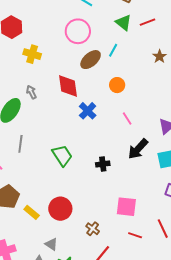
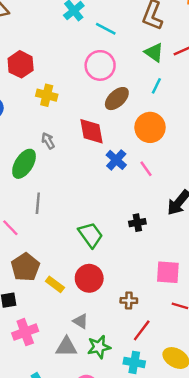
cyan line: (113, 50) -> (156, 86), moved
orange circle: (117, 85) -> (150, 127), size x1.6
pink line: (127, 119) -> (146, 169), moved
green trapezoid: (62, 155) -> (91, 235), moved
brown cross: (93, 229) -> (129, 301), turned -32

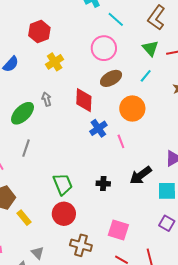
yellow cross: (47, 95) -> (55, 62), turned 30
red circle: (89, 278) -> (64, 214), moved
brown cross: (129, 301) -> (81, 245), size x1.5

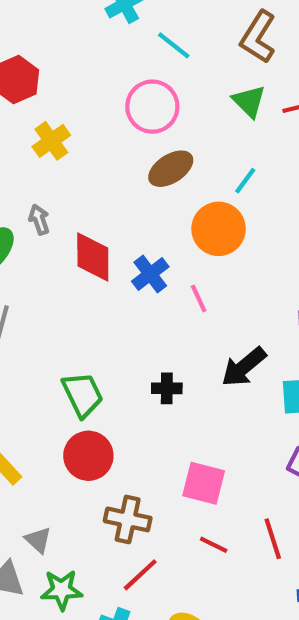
cyan line: (146, 76) -> (245, 181), moved
red diamond: (84, 100) -> (93, 257), moved

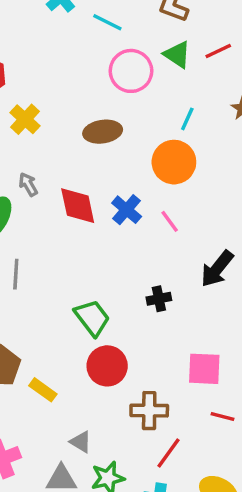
pink circle: (152, 107) -> (131, 71), moved
brown ellipse: (171, 169) -> (103, 132), moved, turned 36

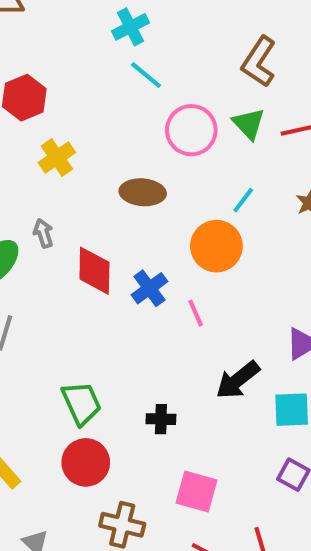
cyan line: (107, 22) -> (146, 75), moved
black cross: (159, 299) -> (161, 419), moved

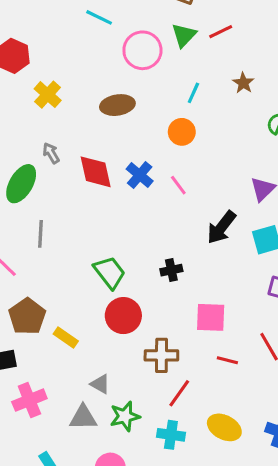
green triangle: (249, 124) -> (184, 35), turned 40
orange circle: (216, 246) -> (182, 132), size x0.7

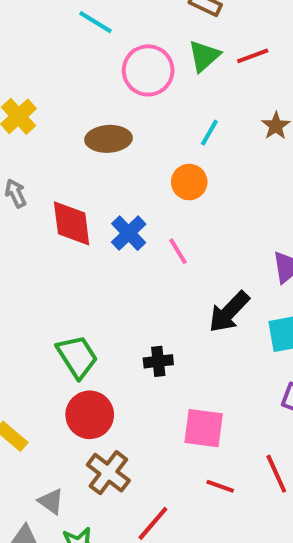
brown cross: (161, 355) -> (108, 473), moved, turned 32

